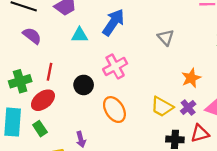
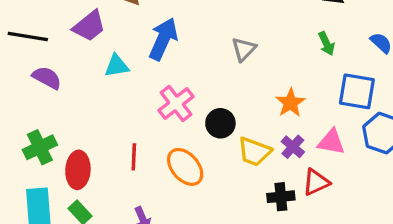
gray triangle: (166, 38) -> (244, 49), turned 36
red line: (49, 72) -> (134, 157), moved
black circle: (84, 85) -> (220, 123), moved
red ellipse: (43, 100) -> (78, 170), turned -40

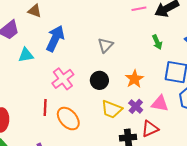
black circle: (220, 123) -> (99, 80), moved
red line: (134, 157) -> (45, 107), moved

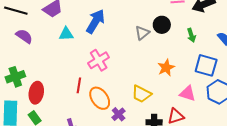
black circle: (99, 80) -> (162, 25), moved
purple cross: (136, 106) -> (119, 114), moved

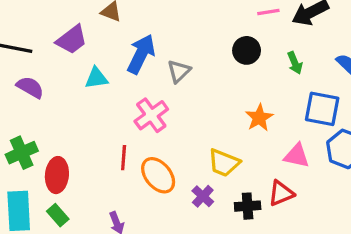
gray triangle: (142, 33) -> (179, 71), moved
purple cross: (119, 114) -> (203, 196), moved

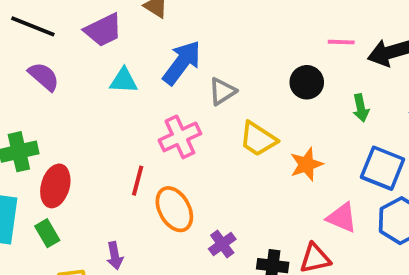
yellow trapezoid: (224, 163) -> (258, 139), moved

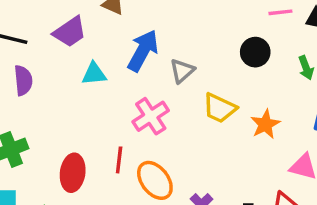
purple semicircle: (44, 77) -> (23, 80), turned 52
red ellipse: (55, 186) -> (73, 173), moved

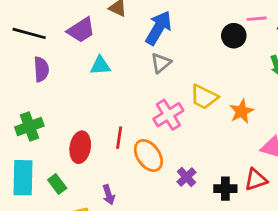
blue arrow: (143, 51) -> (159, 28), moved
black circle: (255, 52) -> (234, 36), moved
gray triangle: (182, 71) -> (161, 63), moved
pink cross: (151, 116) -> (168, 115), moved

